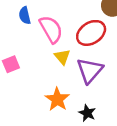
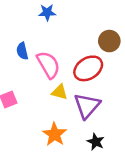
yellow triangle: (62, 57) -> (60, 92), turned -35
black star: (87, 113) -> (96, 142), moved

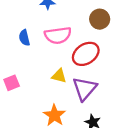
brown circle: (109, 41) -> (100, 19), moved
pink semicircle: (48, 65) -> (58, 35), moved, turned 112

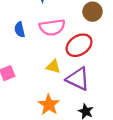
purple triangle: (85, 89) -> (78, 79), turned -45

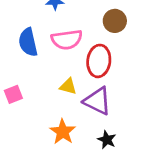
blue semicircle: (20, 30) -> (28, 42), size x1.5
red ellipse: (79, 45) -> (99, 61), turned -50

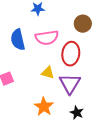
purple triangle: (97, 101) -> (70, 84), turned 35

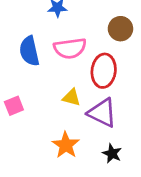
purple triangle: (70, 84) -> (102, 113), turned -35

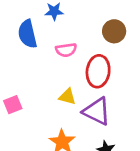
pink semicircle: (70, 48) -> (66, 50), size x0.7
blue semicircle: (29, 51) -> (27, 34), moved

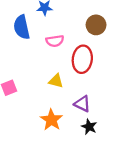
purple triangle: (97, 111) -> (82, 104), moved, size x0.7

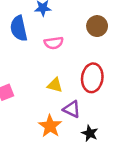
red ellipse: (82, 59) -> (92, 78), moved
purple triangle: (82, 104) -> (72, 109), moved

